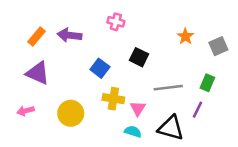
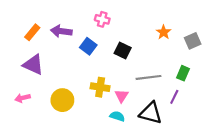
blue square: (100, 68) -> (88, 46), moved

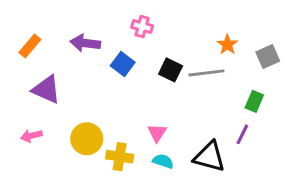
orange rectangle: (32, 32) -> (30, 46), moved
gray line: (148, 77) -> (206, 73), moved
yellow cross: (100, 87) -> (120, 157), moved
pink triangle: (122, 96) -> (157, 133), moved

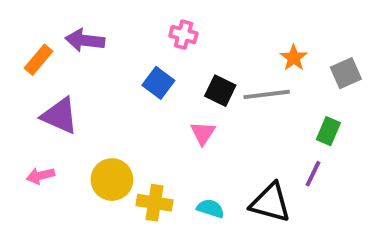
purple arrow: (85, 43) -> (85, 40), moved
pink triangle: (157, 133) -> (203, 133), moved

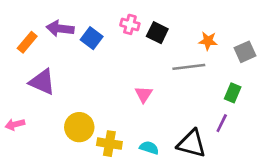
orange star: (294, 58) -> (208, 41), turned -30
blue square: (158, 83) -> (92, 38), moved
black square: (220, 91) -> (157, 33), moved
pink arrow: (40, 176) -> (15, 124), moved

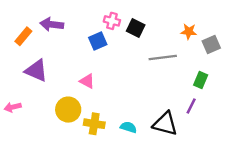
blue square: (92, 38) -> (98, 41), moved, turned 30
orange star: (208, 41) -> (189, 32), moved
pink triangle: (144, 94) -> (87, 81), moved, turned -35

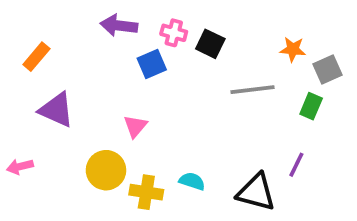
purple arrow: (52, 24) -> (119, 26), moved
green rectangle: (201, 80) -> (311, 106), moved
pink triangle: (87, 81) -> (135, 126), turned 42
cyan semicircle: (128, 127) -> (192, 181), moved

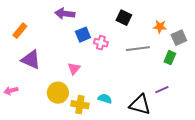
pink cross: (174, 33) -> (101, 43), moved
black square: (210, 44) -> (124, 18), moved
purple line: (296, 165) -> (162, 90), turned 40

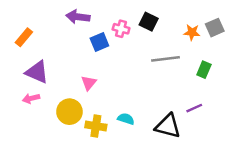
gray square: (179, 38) -> (215, 28), moved
pink cross: (101, 43) -> (121, 29), moved
pink arrow: (11, 91) -> (31, 98), moved

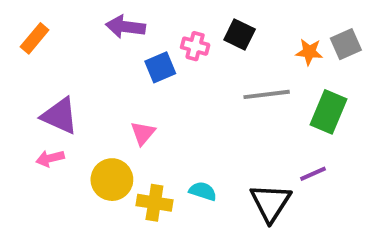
orange rectangle: (24, 37) -> (35, 38), moved
green rectangle: (204, 70) -> (329, 112), size x1.5
black triangle: (168, 126) -> (271, 203), turned 48

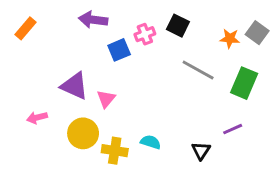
gray square: (346, 44) -> (257, 33), turned -30
pink cross: (195, 46) -> (145, 34), turned -36
gray line: (267, 94) -> (198, 70), turned 36
purple triangle: (60, 116) -> (74, 86), moved
black triangle: (271, 203) -> (201, 151), size x0.6

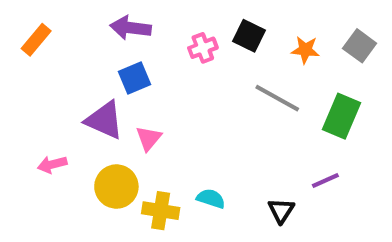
orange star: (230, 38) -> (305, 50), moved
blue square: (119, 50) -> (135, 78), moved

